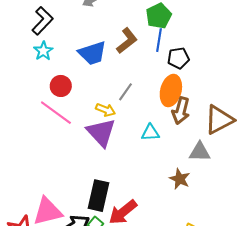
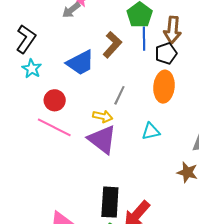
brown arrow: (181, 111) -> (173, 30), moved

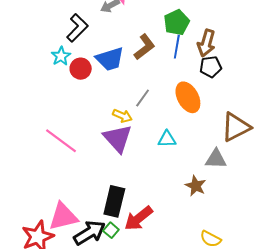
black L-shape: (26, 39) -> (77, 28), moved
black pentagon: (166, 53) -> (211, 67), moved
orange ellipse: (164, 87) -> (188, 97), turned -44
red circle: (55, 100) -> (81, 69), moved
pink line: (54, 127) -> (61, 141), moved

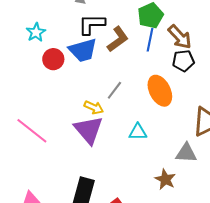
black L-shape: (77, 28) -> (92, 24), moved, turned -136
brown arrow: (206, 43) -> (180, 37), turned -60
cyan star: (61, 56) -> (36, 32), moved

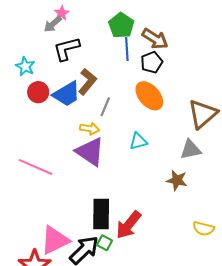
cyan star: (36, 32) -> (25, 66), moved
brown L-shape: (118, 39) -> (87, 82), moved
blue trapezoid: (83, 50) -> (67, 94), moved
black pentagon: (183, 61) -> (152, 62), moved

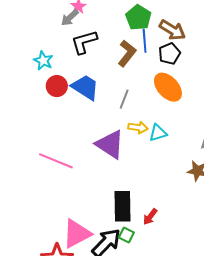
brown L-shape: (87, 82) -> (127, 53), moved
blue trapezoid: (67, 94) -> (85, 87), turned -116
yellow arrow: (90, 129) -> (138, 128), moved
red arrow: (129, 225) -> (150, 217), size x0.6

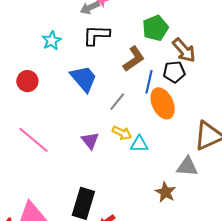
blue line: (145, 41) -> (149, 82), moved
red circle: (57, 86) -> (27, 81), moved
purple triangle: (110, 144) -> (90, 141), size x0.6

